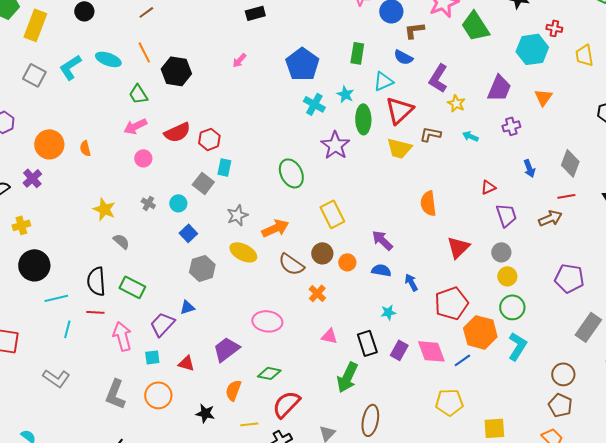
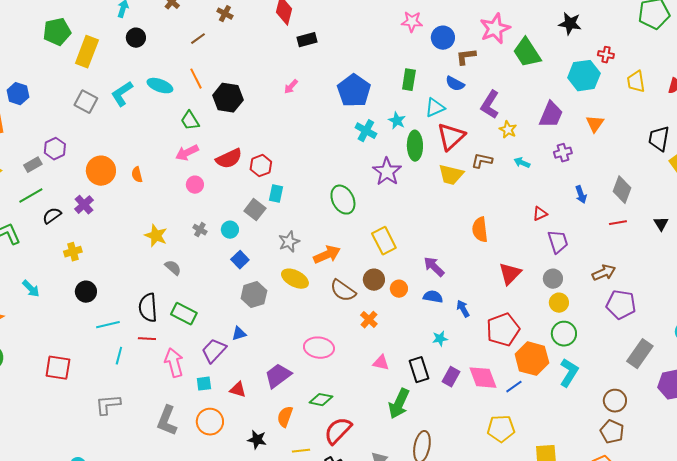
brown arrow: (550, 218) -> (604, 273), moved
black circle: (34, 265) -> (86, 292), size x0.7
gray L-shape: (56, 378) -> (108, 405), turned 140

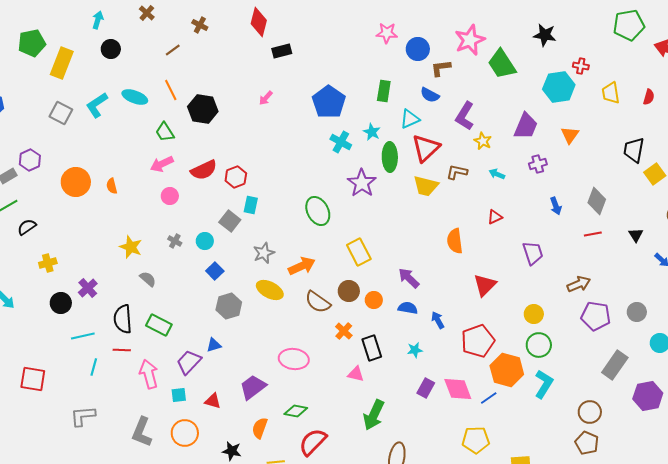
purple cross: (84, 205) -> (88, 288), moved
red triangle: (540, 214) -> (495, 217), moved
gray circle: (553, 279) -> (637, 312), moved
black rectangle: (419, 370) -> (372, 348), moved

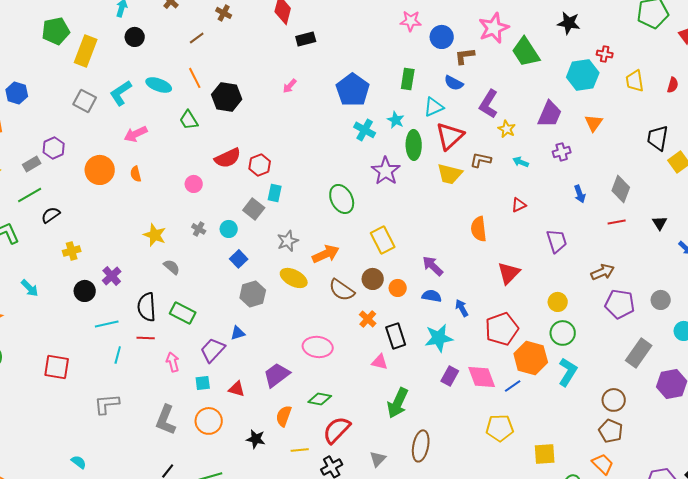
pink arrow: (162, 164) -> (136, 134), moved
cyan star: (415, 350) -> (439, 338), size x1.8
pink arrow: (149, 374) -> (173, 362), size x0.7

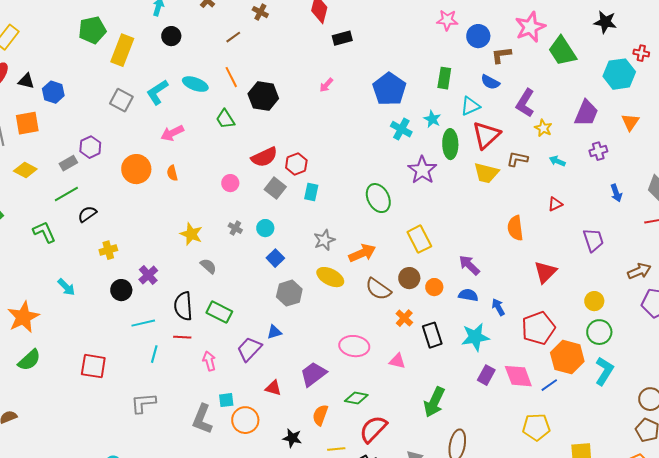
gray square: (254, 209) -> (275, 188), moved
pink triangle: (380, 362) -> (397, 361), moved
cyan square: (203, 383) -> (226, 400), moved

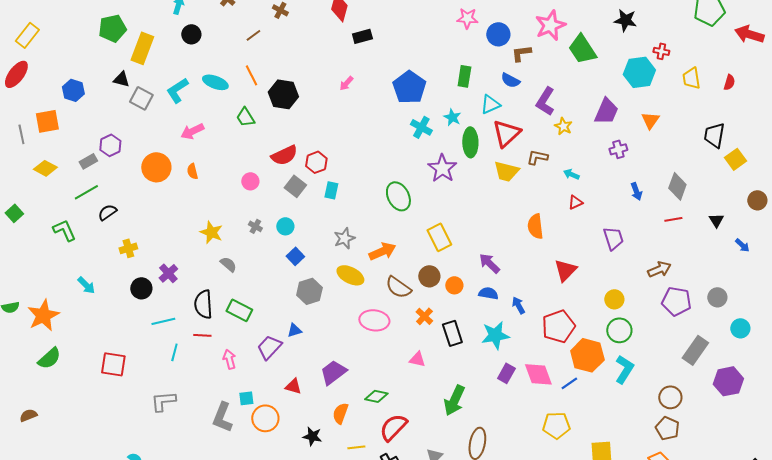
black triangle: (26, 81) -> (121, 79), moved
cyan arrow: (557, 161) -> (571, 174), moved
pink ellipse: (354, 346) -> (374, 320), moved

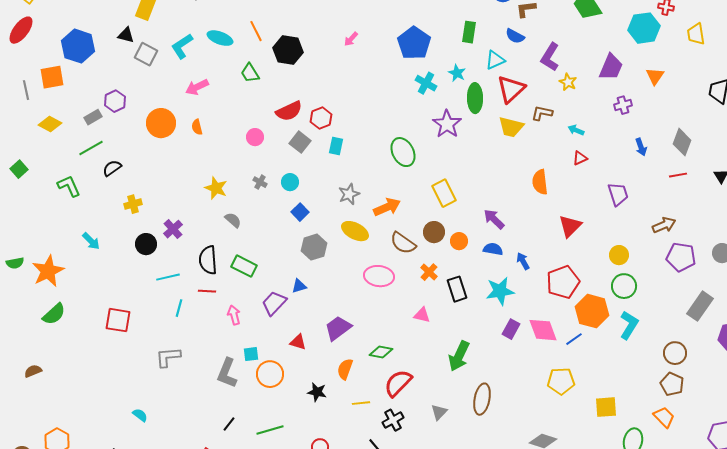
blue hexagon: (73, 90) -> (78, 46), size x1.5

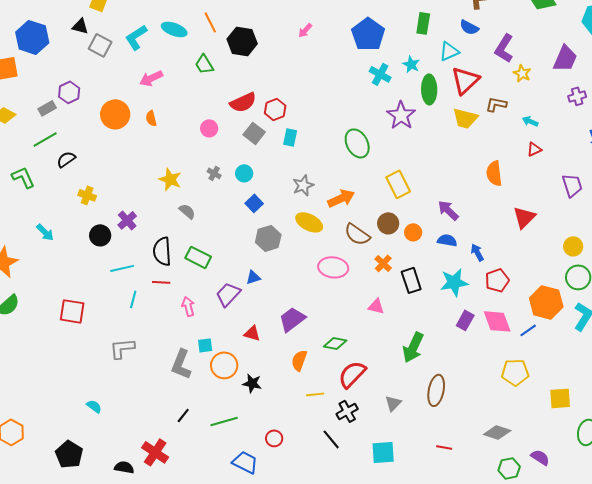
yellow cross: (133, 204) -> (87, 195), turned 36
red pentagon: (563, 282) -> (497, 280), moved, size x0.7
black star: (317, 392) -> (252, 383), moved

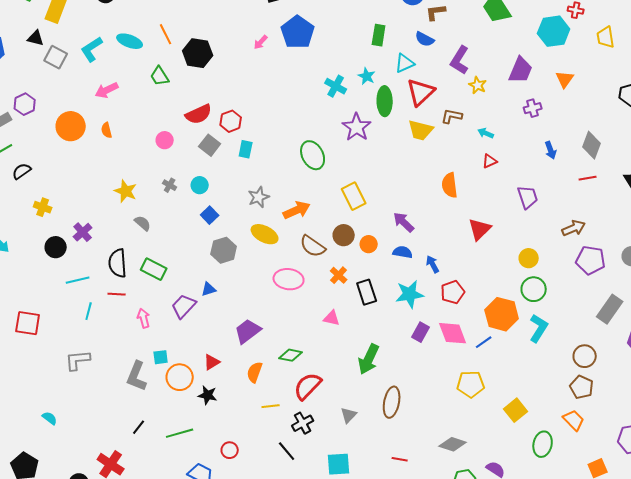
blue pentagon: (368, 34) -> (298, 32), moved
red triangle: (252, 333) -> (212, 362), moved, turned -48
yellow square: (560, 398) -> (516, 410), turned -35

